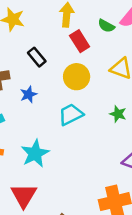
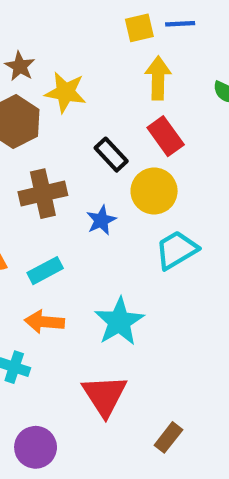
red rectangle: (80, 41) -> (166, 136), moved
yellow circle: (77, 77) -> (154, 191), moved

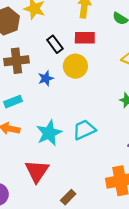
red rectangle: (166, 136) -> (85, 38), turned -60
cyan trapezoid: (176, 250) -> (84, 130), moved

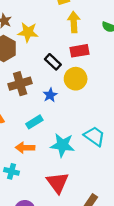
cyan rectangle: (13, 102) -> (34, 122), moved
cyan trapezoid: (84, 130) -> (94, 136), turned 70
cyan star: (49, 133) -> (62, 145), turned -30

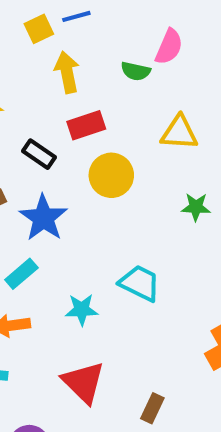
yellow circle: (76, 79) -> (111, 175), moved
blue star: (50, 95) -> (43, 218), size x1.6
cyan star: (62, 145) -> (82, 310), size x0.7

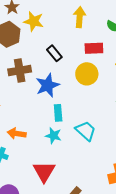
red rectangle: (86, 125) -> (94, 48), moved
cyan rectangle: (21, 274) -> (58, 113), moved, turned -70

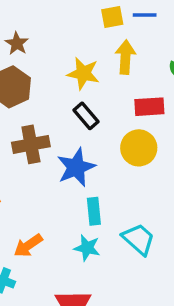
yellow star: (34, 21) -> (83, 73), moved
orange arrow: (17, 134) -> (28, 246), turned -42

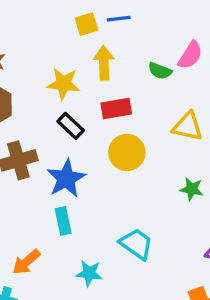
red rectangle: (149, 107) -> (116, 109), moved
cyan rectangle: (94, 211) -> (63, 221), moved
cyan star: (87, 248) -> (89, 273), moved

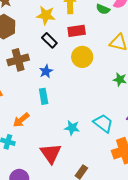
blue star: (66, 179) -> (46, 71), size x0.6
cyan trapezoid: (136, 244) -> (103, 123), moved
cyan star: (89, 273) -> (72, 128), moved

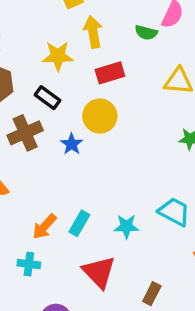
black rectangle: (49, 40) -> (47, 98), moved
yellow circle: (82, 57) -> (100, 116), moved
cyan rectangle: (44, 96) -> (79, 223), moved, turned 49

